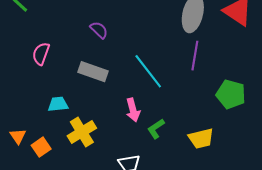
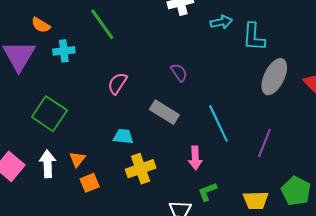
purple line: (195, 56) -> (264, 143), moved
green pentagon: (231, 94) -> (296, 191), moved
green L-shape: (156, 129) -> (207, 192), moved
orange square: (41, 147) -> (90, 183), moved

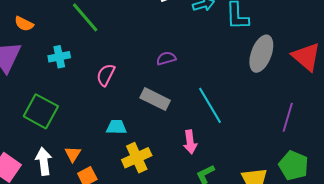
cyan cross: (64, 51) -> (59, 57), moved
purple semicircle: (179, 73) -> (166, 58), turned -66
purple line: (264, 143) -> (288, 117), moved

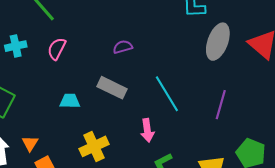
pink semicircle: (106, 75) -> (57, 49), moved
purple line: (288, 117) -> (221, 105), moved
cyan trapezoid: (116, 127) -> (70, 101), moved

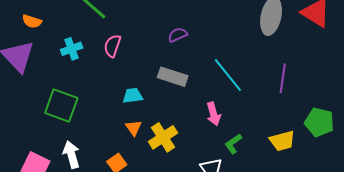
orange triangle: (30, 143) -> (134, 128), moved

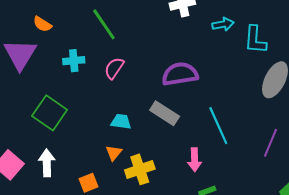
purple semicircle: (178, 35) -> (180, 74), size x1.8

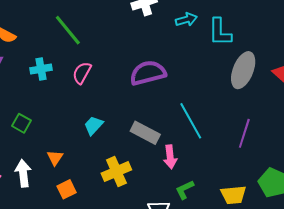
green square: (50, 113) -> (22, 123), size x0.6
gray rectangle: (165, 113) -> (145, 133), moved
cyan trapezoid: (121, 122) -> (93, 125), turned -50
orange triangle: (114, 153) -> (55, 158), moved

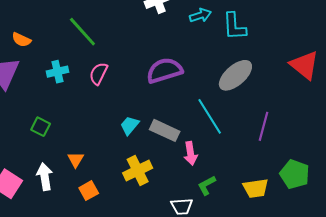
gray ellipse: (243, 70) -> (235, 75), moved, turned 30
cyan trapezoid: (93, 125) -> (130, 125), moved

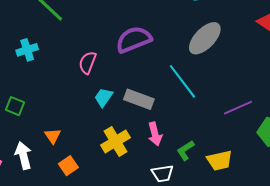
pink semicircle: (98, 74) -> (87, 63), moved
purple line: (264, 126) -> (238, 108), moved, turned 56
pink arrow: (191, 153) -> (155, 134), moved
yellow trapezoid: (256, 188) -> (220, 160), moved

